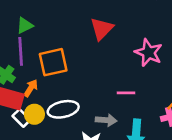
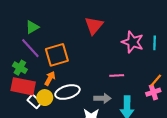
purple line: (21, 51) -> (30, 48), turned -35
orange arrow: (31, 88) -> (50, 78), moved

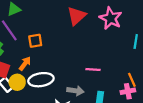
pink star: (133, 42) -> (111, 18), moved
orange square: (57, 55) -> (35, 41), size x0.6
orange line: (156, 80) -> (132, 80), turned -72

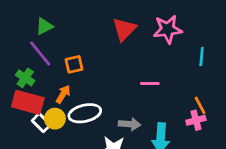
pink star: (111, 18) -> (168, 29), turned -30
pink line: (93, 69) -> (150, 84), moved

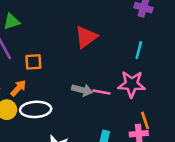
pink star: (168, 29) -> (132, 84), moved
cyan line: (202, 56) -> (139, 50), moved
gray arrow: (130, 124) -> (82, 90), moved

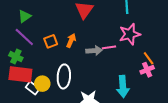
orange arrow: (18, 88) -> (71, 41), moved
white ellipse: (36, 109) -> (64, 76), turned -65

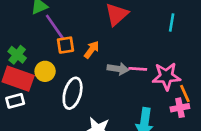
pink star: (130, 34) -> (166, 76), moved
purple line: (24, 37) -> (55, 27), moved
yellow circle: (42, 84) -> (45, 71), moved
white rectangle: (33, 88) -> (15, 101), moved, turned -64

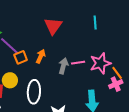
gray arrow: (118, 69) -> (63, 66), turned -70

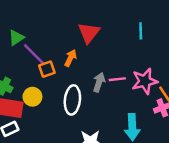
orange arrow: (41, 56) -> (70, 58), moved
white ellipse: (34, 92) -> (72, 100), moved

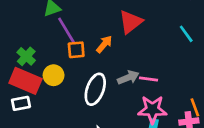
cyan line: (141, 31) -> (186, 34), turned -49
pink star: (145, 81) -> (152, 110), moved
gray arrow: (99, 82) -> (128, 78), turned 36

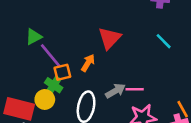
green cross: (26, 56) -> (54, 85), moved

